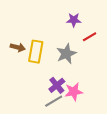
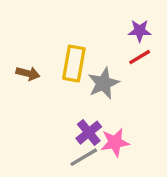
purple star: (74, 20) -> (140, 31), moved
yellow rectangle: (36, 52) -> (74, 64), moved

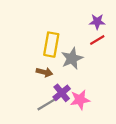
brown arrow: (28, 73) -> (44, 72), moved
gray line: (84, 157) -> (47, 104), moved

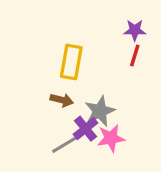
red line: (97, 40) -> (135, 56), turned -42
gray star: (72, 58) -> (100, 111), moved

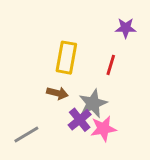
red line: (135, 56) -> (111, 65), moved
gray line: (65, 144) -> (26, 135), moved

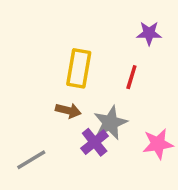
pink star: (103, 129) -> (158, 144), moved

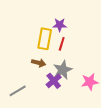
purple star: (149, 33) -> (60, 25), moved
red line: (131, 77) -> (62, 44), moved

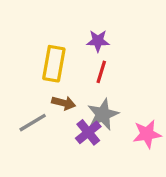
yellow rectangle: (45, 39) -> (54, 64), moved
gray line: (18, 91) -> (33, 123), moved

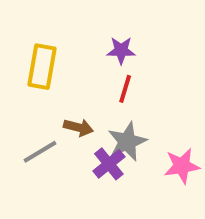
yellow rectangle: (54, 64) -> (42, 67), moved

